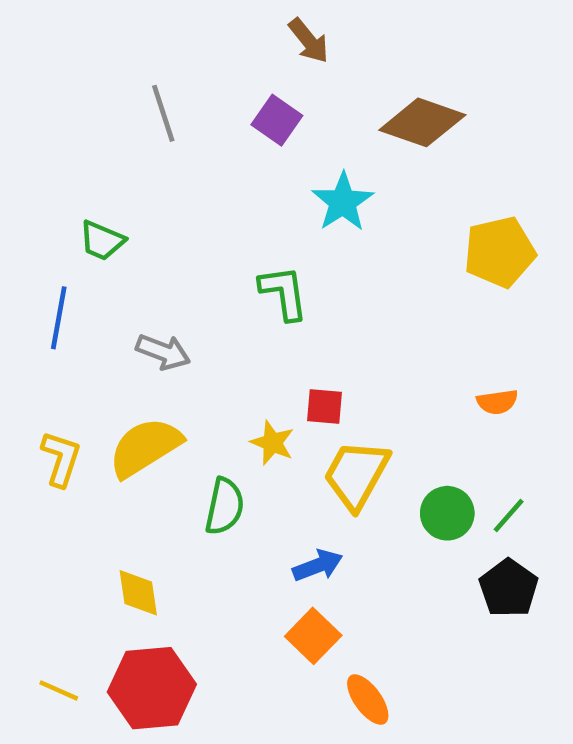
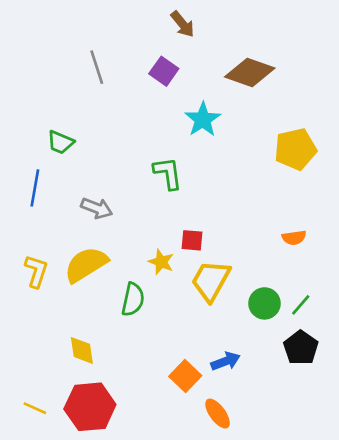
blue arrow: (318, 565) -> (226, 361), moved

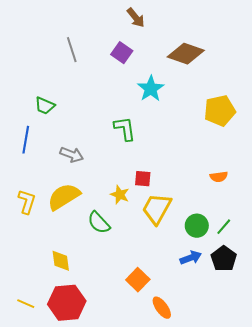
green semicircle: (133, 299) -> (99, 223), turned 125
blue arrow: (226, 361) -> (191, 258), moved

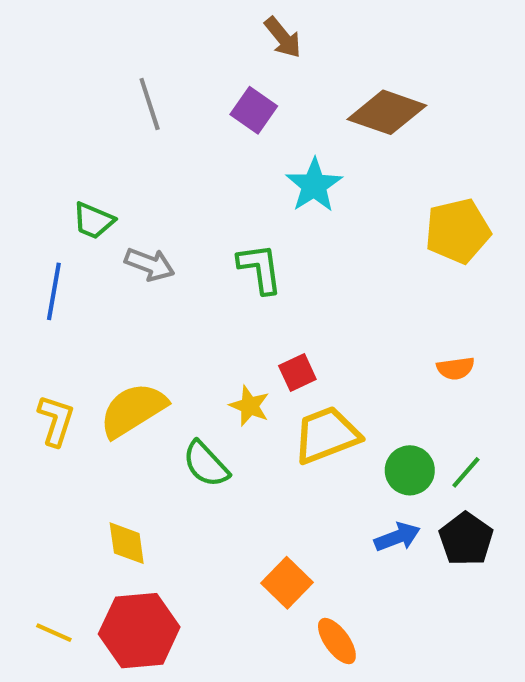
gray arrow: (72, 155) -> (150, 264), moved
red square: (143, 179) -> (297, 373), turned -30
yellow trapezoid: (157, 209) -> (327, 435), turned 40

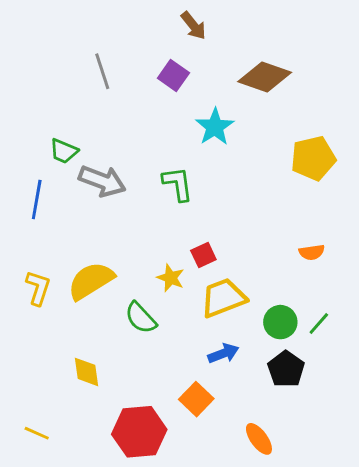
gray arrow: (150, 264) -> (102, 181), size x1.4
blue arrow: (397, 537) -> (223, 353), moved
black pentagon: (466, 539) -> (286, 369), moved
red hexagon: (139, 631) -> (139, 432), moved
orange ellipse: (337, 641) -> (259, 439), moved

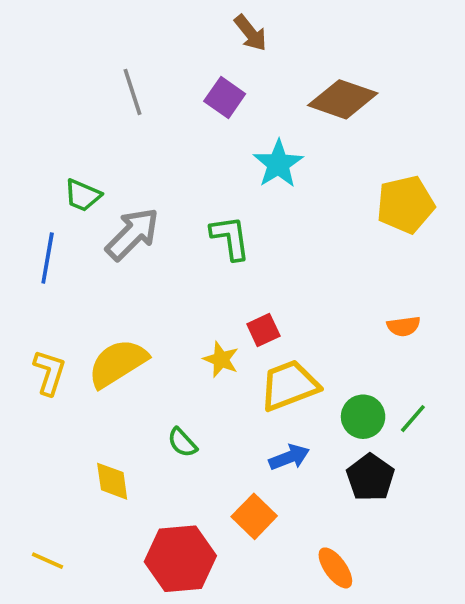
gray arrow: (102, 181) -> (132, 234), turned -66
green semicircle: (141, 318) -> (182, 442), moved, size x0.7

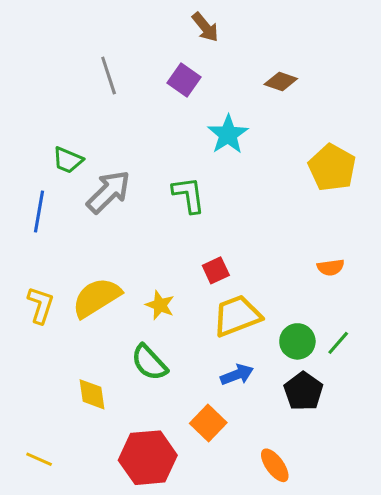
brown diamond: (343, 99) -> (281, 82), size x0.6
yellow pentagon: (405, 204) -> (332, 168), turned -30
yellow star: (221, 359) -> (160, 305), moved
green semicircle: (182, 442) -> (149, 363), size x1.5

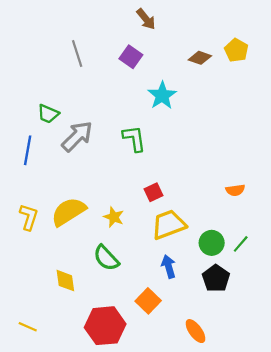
yellow pentagon: (332, 168) -> (236, 50), moved, size x0.7
blue arrow: (237, 375) -> (169, 267), turned -85

